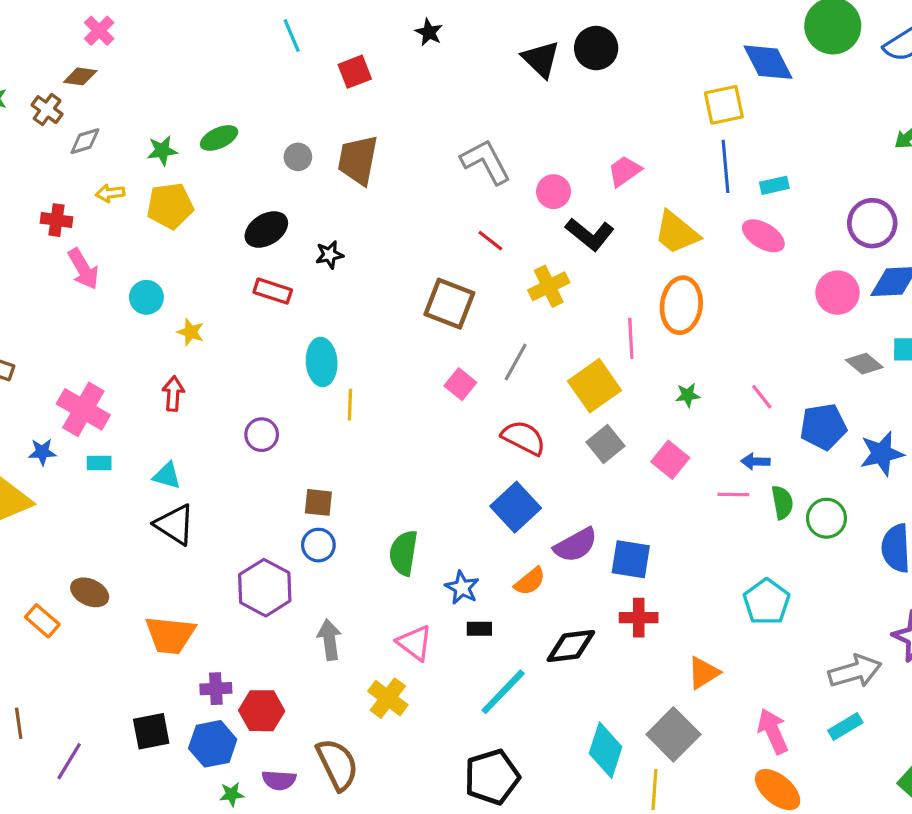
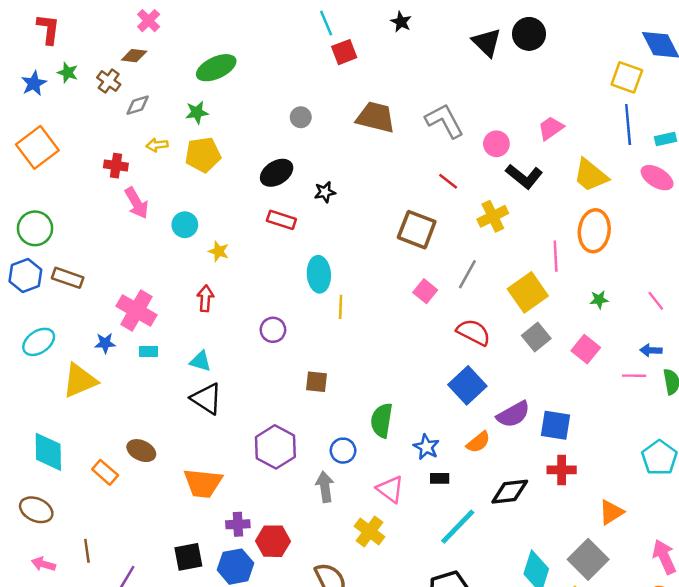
cyan line: (292, 35) -> (326, 23), moved
yellow square: (724, 105) -> (627, 77), turned 32
green ellipse: (219, 138) -> (216, 68), moved, size x1.4
brown trapezoid: (358, 160) -> (376, 117), moved, turned 93
blue circle: (318, 545) -> (343, 451), moved

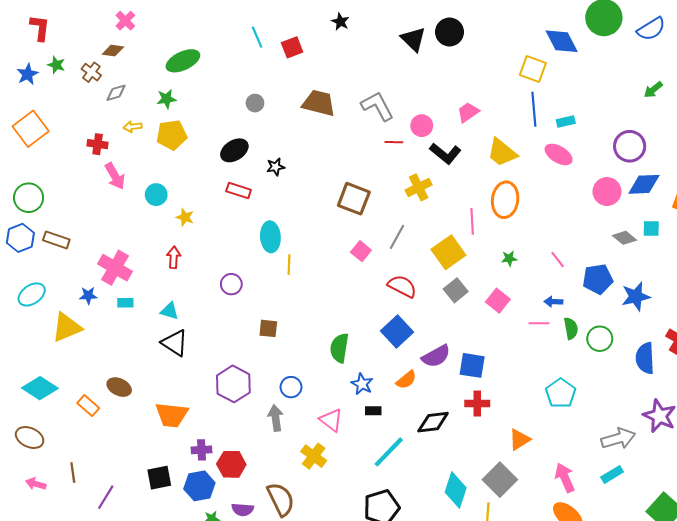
cyan line: (326, 23) -> (257, 37), moved
red line: (448, 181) -> (394, 142), moved, turned -36
green semicircle: (382, 420) -> (339, 348), moved
cyan diamond: (48, 452) -> (40, 388), turned -56

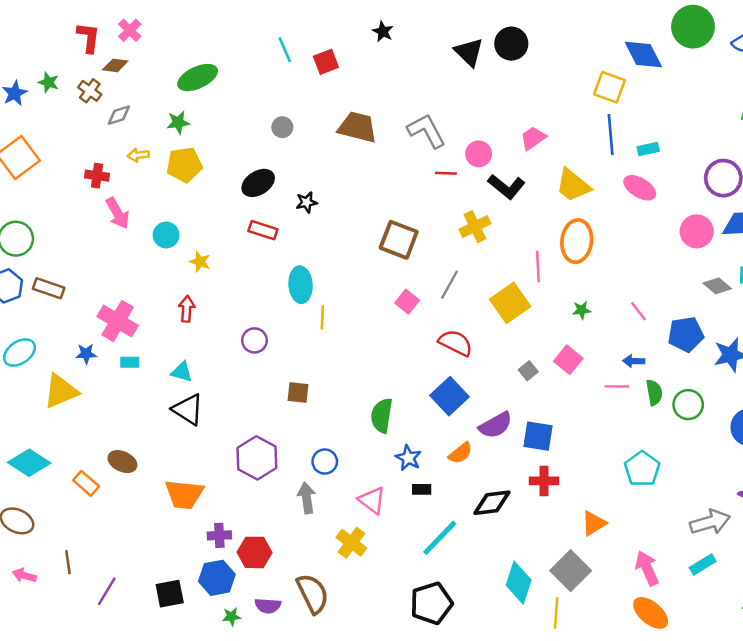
red L-shape: (40, 28) -> (89, 38), moved
gray square: (456, 290) -> (528, 371), moved, size x0.7
black square: (159, 478) -> (170, 594), moved

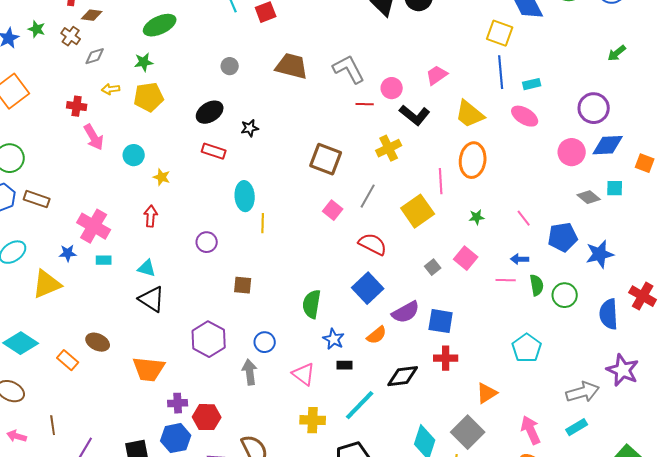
yellow cross: (351, 543) -> (313, 420), moved, turned -35

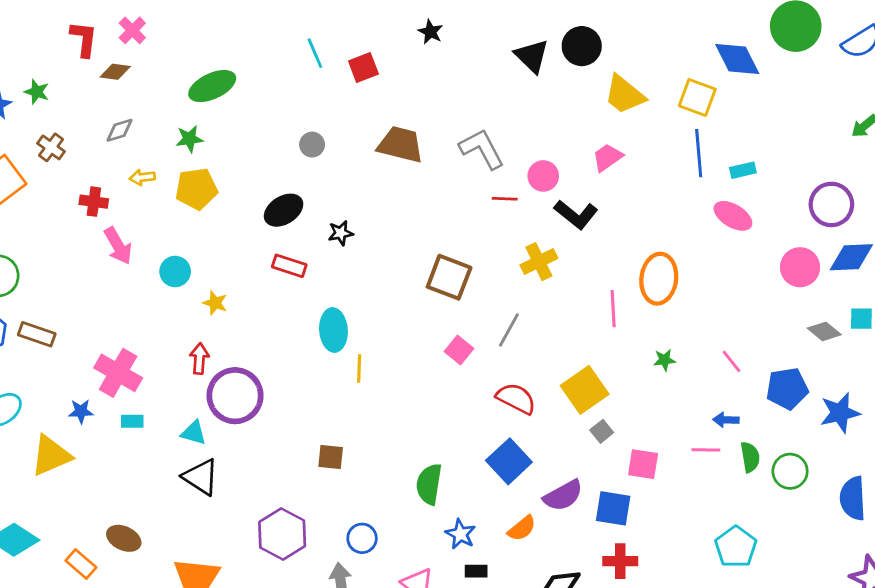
brown cross: (71, 36) -> (51, 147), moved
yellow trapezoid: (470, 114) -> (625, 95), moved
yellow square: (418, 211) -> (585, 390), moved
purple circle: (207, 242) -> (235, 396), moved, size x1.8
pink square: (466, 258) -> (643, 464), moved, turned -30

